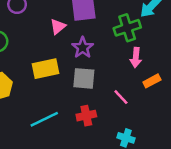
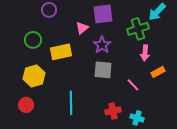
yellow rectangle: (46, 69) -> (61, 52), moved
red cross: (86, 116) -> (113, 111), moved
cyan line: (44, 119) -> (71, 103), turned -65

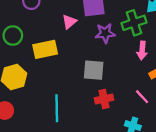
purple star: (102, 45) -> (105, 33), moved, turned 30
pink line: (133, 85) -> (142, 97), moved
red cross: (113, 111) -> (104, 99), moved

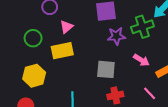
pink triangle: (69, 22) -> (66, 27), moved
pink arrow: (142, 51) -> (141, 60), moved, turned -63

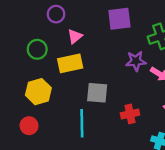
purple star: (116, 36) -> (136, 61), moved
gray square: (106, 69) -> (97, 93), moved

